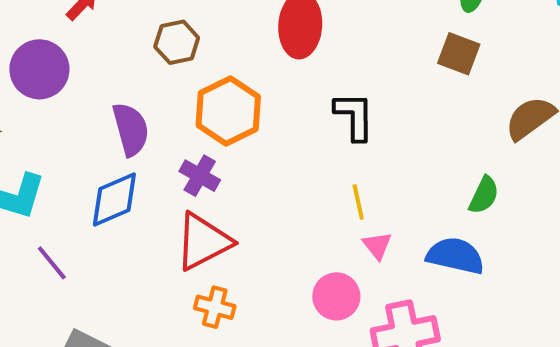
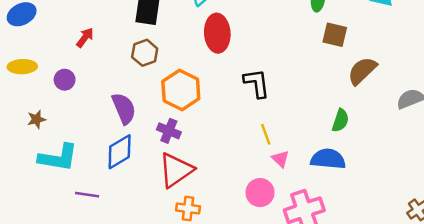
brown square: (459, 54) -> (335, 35), moved
purple circle: (39, 69) -> (65, 80), size x0.6
purple line: (52, 263) -> (87, 195), turned -35

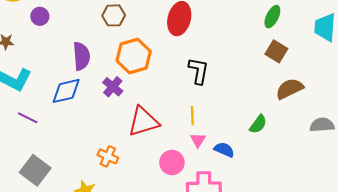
blue semicircle: (328, 159) -> (224, 150), moved, size x0.7
red triangle: (176, 170) -> (143, 122), moved

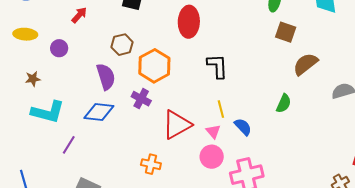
brown hexagon: (114, 15) -> (122, 45), moved
blue diamond: (66, 91) -> (99, 112), turned 32
purple line: (28, 118) -> (69, 145), turned -72
pink triangle: (198, 140) -> (213, 132), moved
blue semicircle: (224, 150) -> (243, 127), moved, turned 36

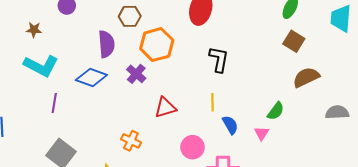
red triangle: (177, 125) -> (165, 108), size x0.7
pink triangle: (213, 132) -> (262, 133), moved
purple line: (69, 145) -> (54, 103), turned -36

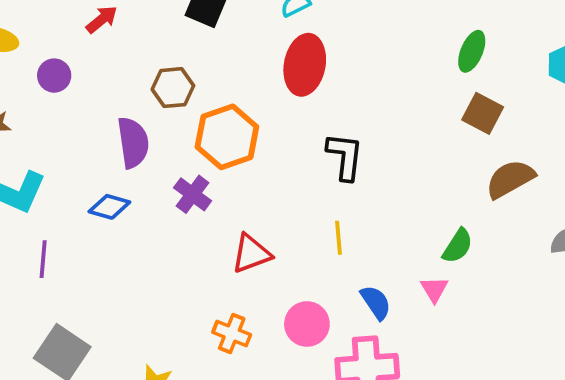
blue diamond: (91, 78) -> (109, 207), size x0.7
blue semicircle: (230, 125) -> (376, 302), moved
orange cross: (131, 141) -> (232, 333), moved

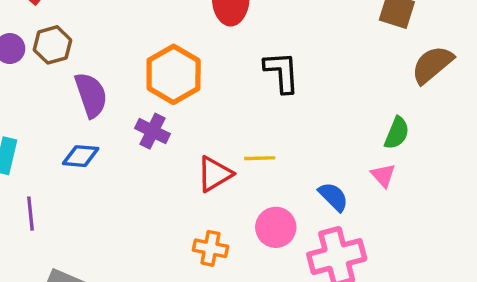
brown hexagon: (173, 88) -> (52, 45), moved
yellow line: (339, 238) -> (260, 158), moved, turned -76

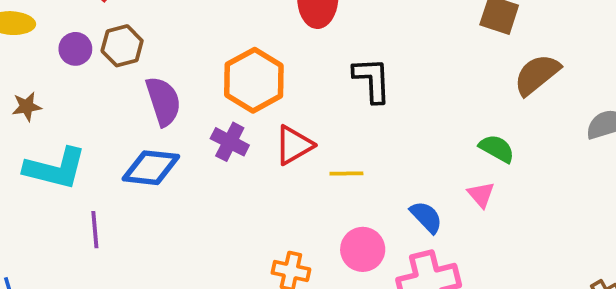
green semicircle: (397, 133) -> (497, 149), turned -84
blue diamond: (81, 156) -> (151, 168), size x1.4
red triangle: (215, 174) -> (294, 145), moved

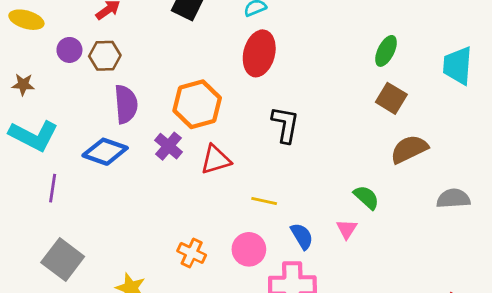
yellow line: (346, 174) -> (264, 201), moved

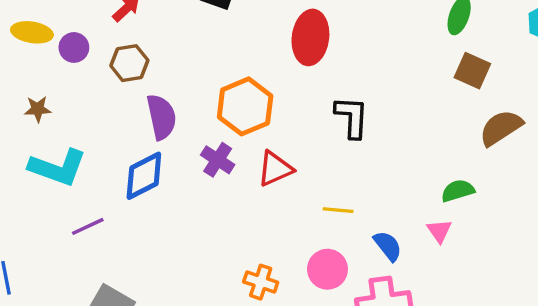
purple circle: (69, 50) -> (74, 47), moved
blue diamond: (105, 152) -> (144, 176), turned -39
purple line: (53, 188) -> (88, 226), turned 64
green semicircle: (366, 197) -> (458, 191), turned -52

